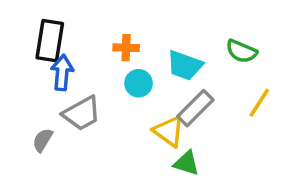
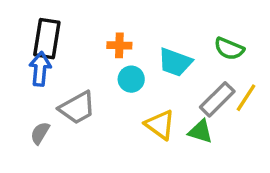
blue arrow: (62, 73) -> (40, 69), moved
gray rectangle: (195, 108) -> (217, 99), moved
green triangle: (186, 163) -> (200, 131), moved

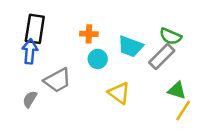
yellow line: (246, 98) -> (183, 111), moved
gray rectangle: (217, 99) -> (162, 56), moved
green triangle: (200, 131) -> (177, 90), moved

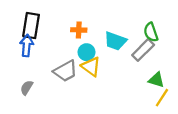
green semicircle: (171, 36) -> (151, 32), turned 48
gray trapezoid: (57, 80) -> (65, 71), moved
yellow triangle: (119, 93) -> (91, 67), moved

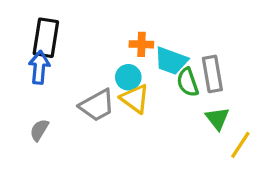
orange cross: (79, 30) -> (141, 44), moved
green semicircle: (151, 32) -> (188, 82), moved
gray rectangle: (143, 50) -> (212, 74), turned -55
green triangle: (156, 80) -> (217, 118), moved, turned 35

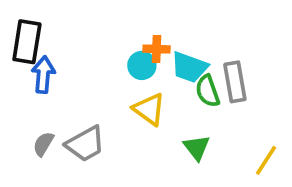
black rectangle: (46, 38) -> (27, 42), moved
cyan circle: (128, 77) -> (142, 65), moved
gray trapezoid: (97, 105) -> (85, 144), moved
green triangle: (217, 118) -> (197, 148), moved

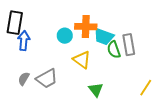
orange cross: (156, 49) -> (86, 27), size x1.5
cyan circle: (142, 65) -> (65, 36), moved
green triangle: (197, 148) -> (96, 90), moved

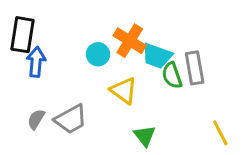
orange cross: (86, 27) -> (130, 41), turned 30
yellow line: (146, 88) -> (220, 133), turned -60

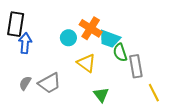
gray rectangle: (195, 68) -> (136, 66), moved

